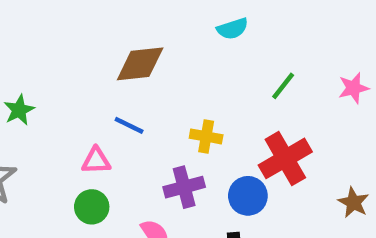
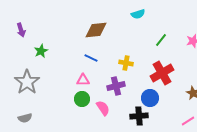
pink triangle: (96, 161) -> (83, 80), moved
blue circle: (248, 196) -> (150, 98), moved
green circle: (92, 207) -> (82, 99), moved

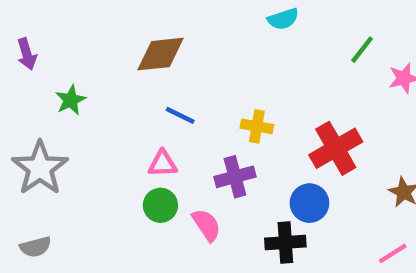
brown diamond: (96, 30) -> (160, 54), moved
green line: (161, 40) -> (362, 50), moved

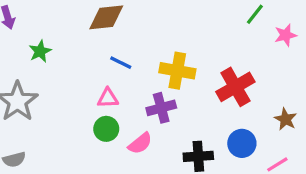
yellow cross: (257, 126) -> (177, 71), size x1.5
blue circle: (309, 203) -> (242, 143), moved
pink semicircle: (206, 225) -> (140, 143), turned 85

